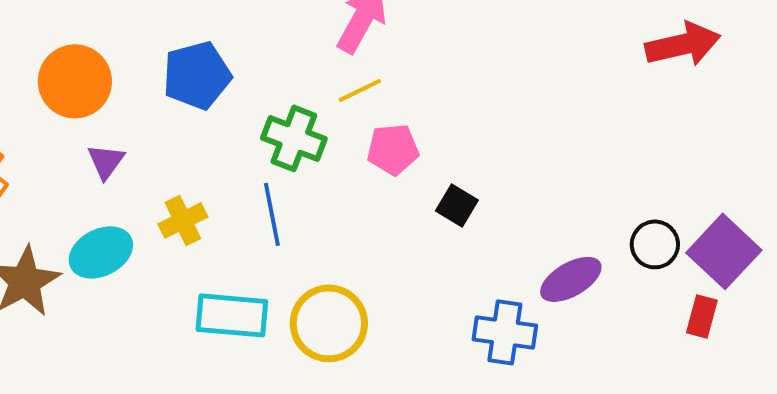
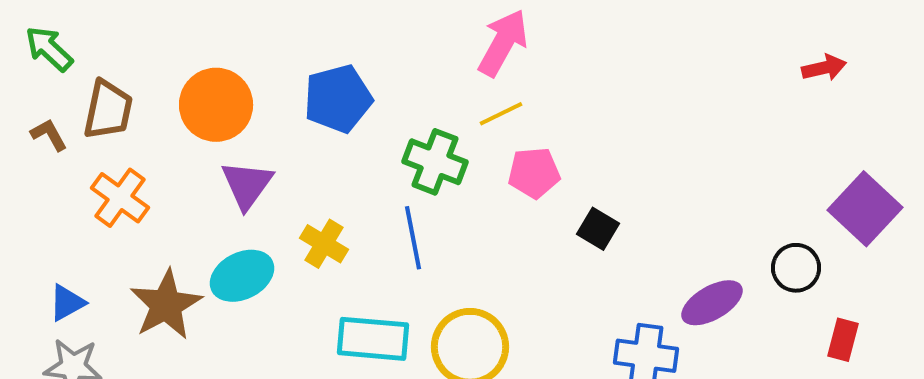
red arrow: (683, 44) -> (824, 68), size x0.6
purple triangle: (106, 161) -> (247, 185), size x1.4
yellow cross: (183, 220) -> (324, 244), turned -33
purple square: (724, 251) -> (865, 209), moved

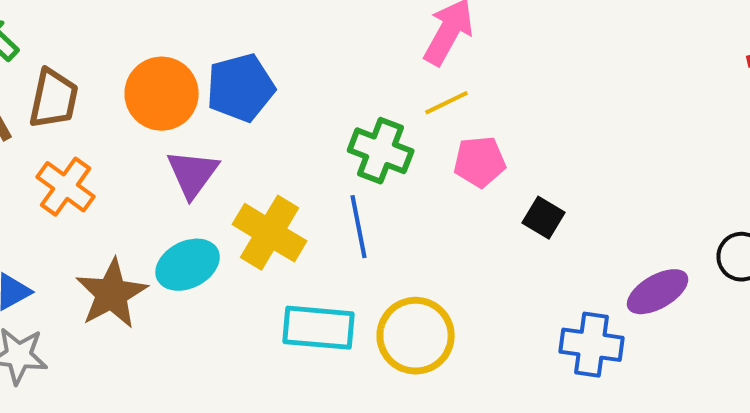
blue pentagon: (338, 99) -> (241, 88), moved
yellow cross: (324, 244) -> (270, 233), size x1.5

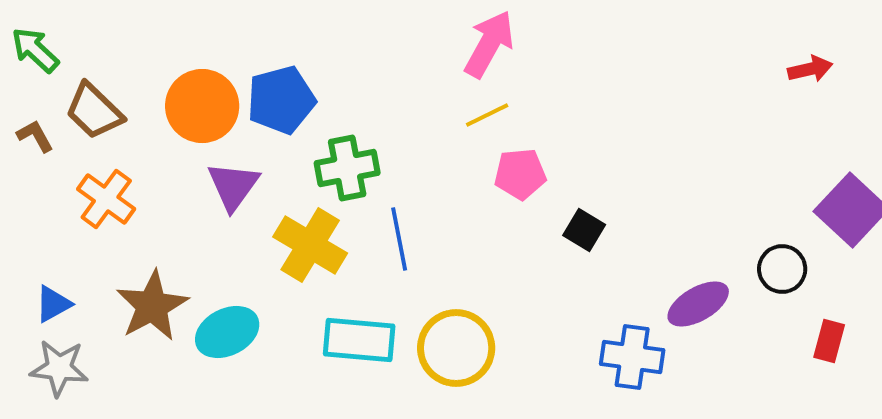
brown trapezoid: (54, 99) -> (94, 111), turned 122
green cross: (381, 151) -> (347, 168), moved, turned -32
cyan ellipse: (188, 265) -> (227, 332), moved

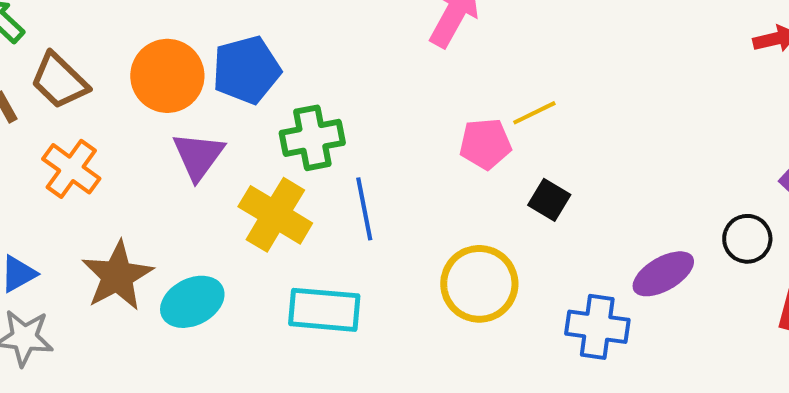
yellow line: (487, 115) -> (534, 113), moved
yellow circle: (456, 348) -> (479, 284), moved

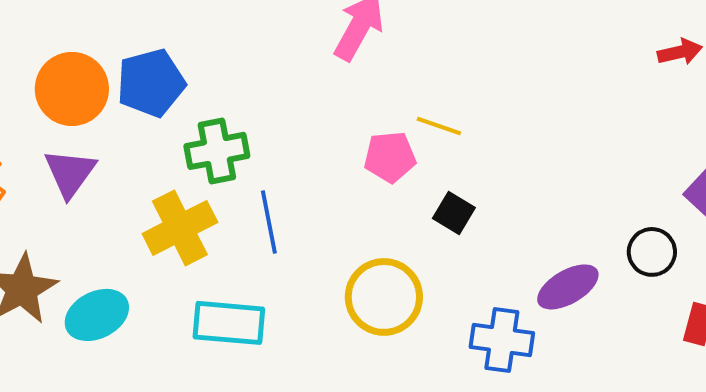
yellow line: (534, 113) -> (439, 126), turned 45
purple triangle: (198, 156) -> (70, 173), moved
yellow cross: (275, 215) -> (180, 228), turned 32

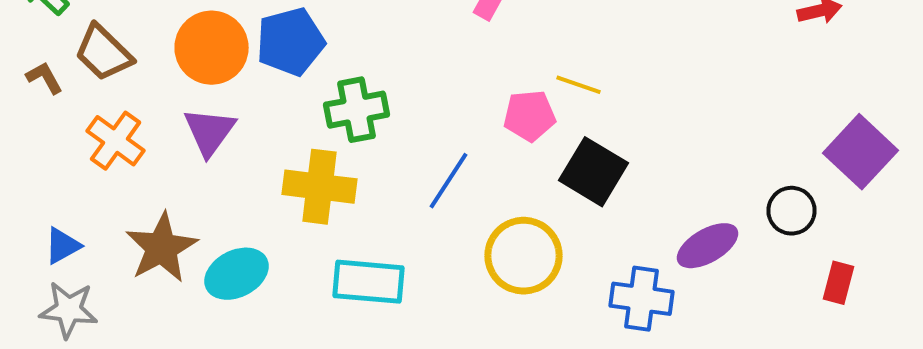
black square: (454, 213) -> (594, 172), size x1.6
blue line: (269, 222) -> (448, 181), moved, turned 44
yellow cross: (180, 228) -> (320, 187), turned 34

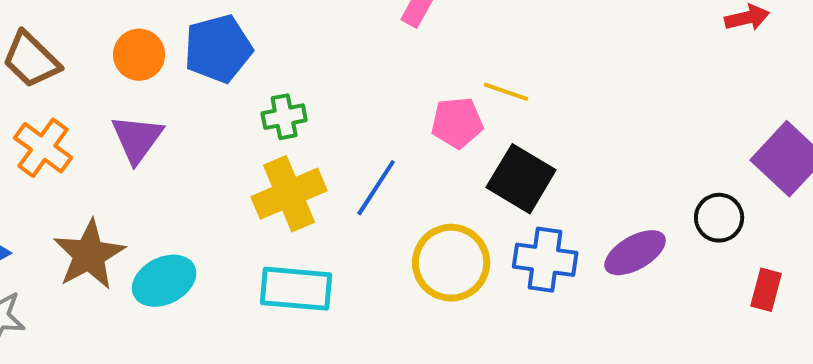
orange circle: (212, 48) -> (139, 55), size x0.7
green cross: (356, 110) -> (284, 117), size x0.7
yellow cross: (320, 187) -> (289, 194), moved, turned -30
blue cross: (642, 299) -> (545, 260), moved

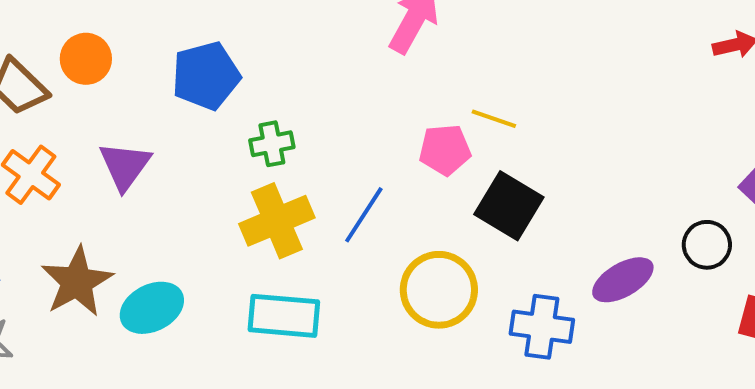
orange circle: (139, 55) -> (86, 59), moved
blue cross: (545, 260) -> (542, 327), moved

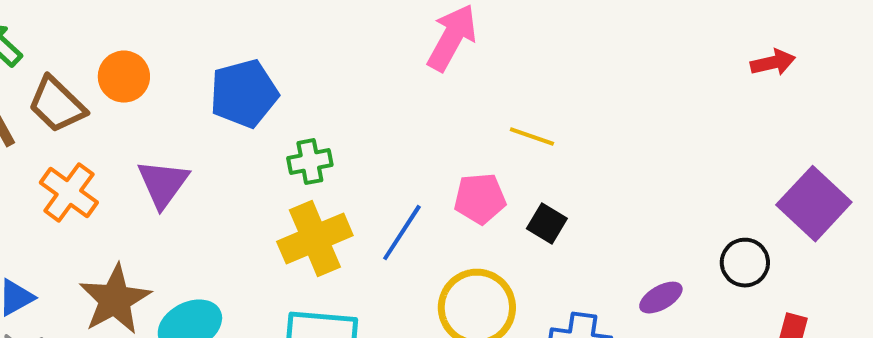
pink pentagon: (445, 150) -> (480, 199), moved
black square: (509, 206) -> (547, 224), size x0.6
purple ellipse: (623, 280) -> (661, 298), size x0.7

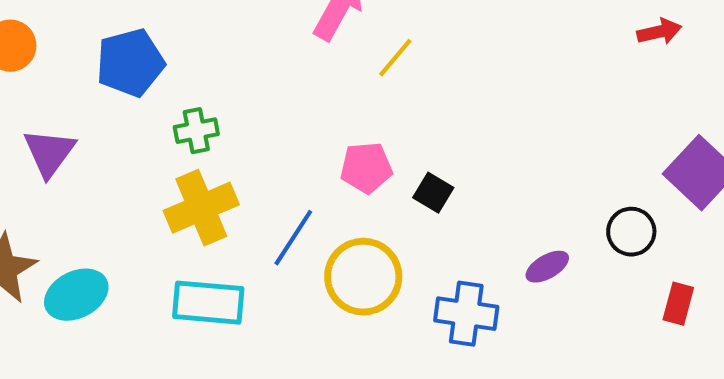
yellow line: (532, 137) -> (395, 58), moved, turned -69
blue line: (402, 233) -> (293, 238), moved

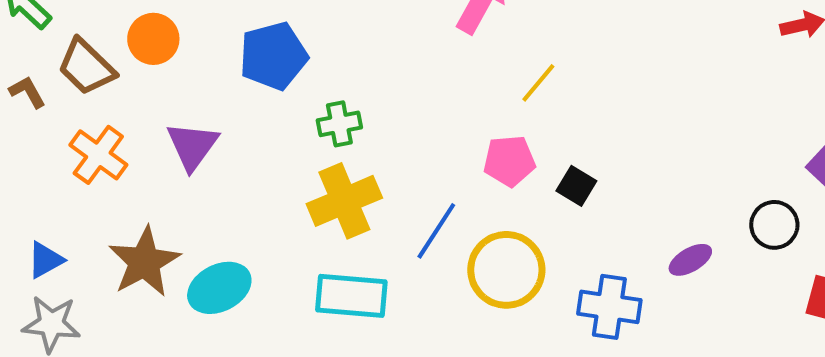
yellow line: (395, 58) -> (538, 83), moved

